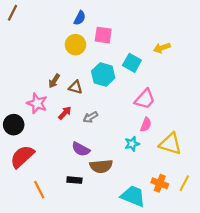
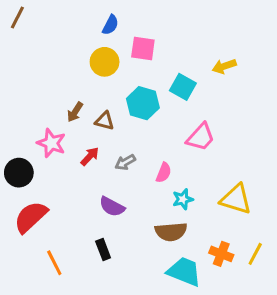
pink semicircle: (146, 125) -> (164, 173), moved
brown semicircle: (101, 166) -> (171, 232), moved
black rectangle: (74, 180) -> (103, 249), turned 64

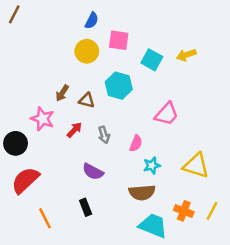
cyan square: (183, 87) -> (152, 60), moved
gray arrow: (125, 162) -> (104, 135), turned -77

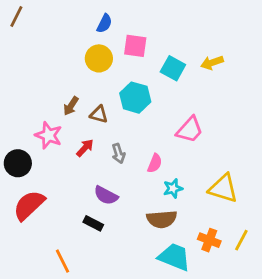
black rectangle: (86, 207) -> (93, 223), moved, turned -42
orange line: (45, 218) -> (63, 261), moved

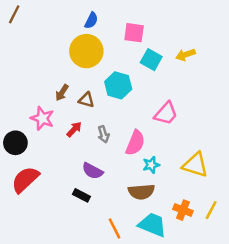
pink square: (135, 46) -> (134, 33), moved
yellow circle: (99, 58) -> (86, 51), size x1.4
pink semicircle: (155, 163) -> (135, 143), size x1.5
orange line: (63, 261) -> (114, 228), moved

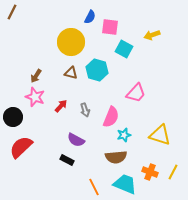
blue semicircle: (91, 20) -> (90, 17), moved
yellow arrow: (185, 55) -> (152, 35), moved
brown arrow: (62, 93) -> (36, 76), moved
brown triangle: (86, 100) -> (71, 73), moved

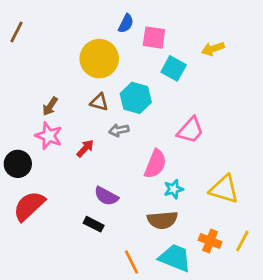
brown line: (12, 12) -> (16, 32), moved
gray arrow: (85, 110) -> (119, 130), moved, turned 96

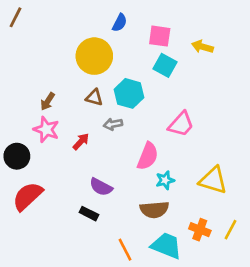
brown line: (16, 32) -> (16, 17), moved
pink square: (154, 38) -> (160, 36), moved
yellow arrow: (213, 49) -> (202, 47), turned 35

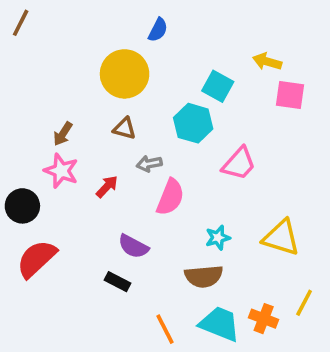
pink square: (160, 36) -> (290, 95), moved
cyan hexagon: (129, 93) -> (193, 123), moved
pink semicircle: (148, 156) -> (170, 197), moved
orange cross: (200, 230) -> (264, 319), moved

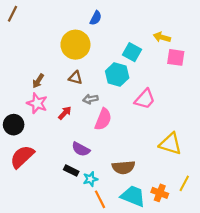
cyan star: (218, 238) -> (90, 179), moved

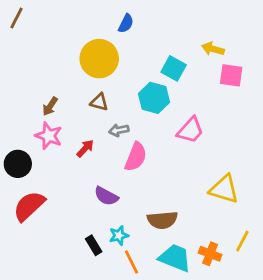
black rectangle: (71, 171) -> (94, 245), moved, turned 32

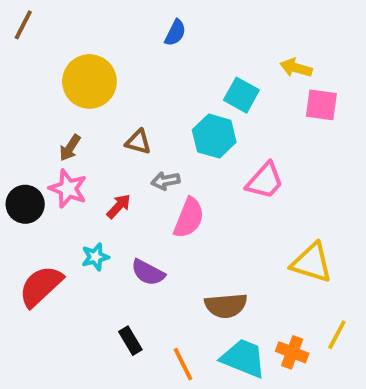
yellow circle: (99, 59) -> (89, 81), moved
black circle: (18, 164) -> (25, 204), moved
cyan star: (119, 235) -> (95, 257), moved

